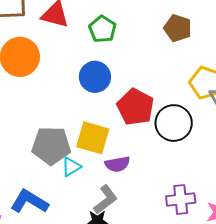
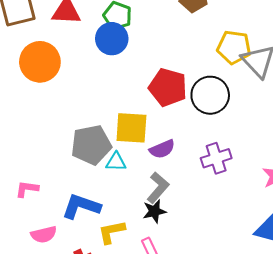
blue circle: (95, 77) -> (112, 39), moved
cyan triangle: (71, 167) -> (116, 162), turned 45
purple cross: (181, 199) -> (216, 158), moved

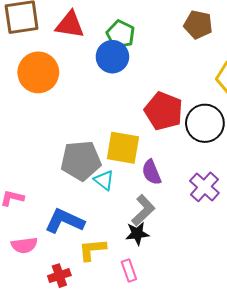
purple semicircle: (162, 149) -> (151, 172), turned 85
purple cross: (216, 158) -> (204, 187), turned -36
cyan triangle: (116, 162) -> (104, 180), turned 30

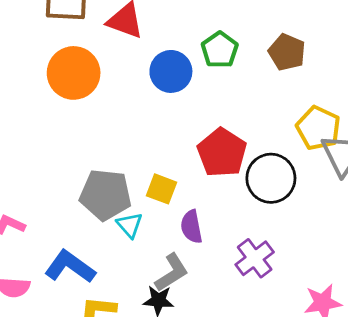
green pentagon: (121, 34) -> (220, 50), moved
yellow square: (123, 148) -> (162, 189), size x0.7

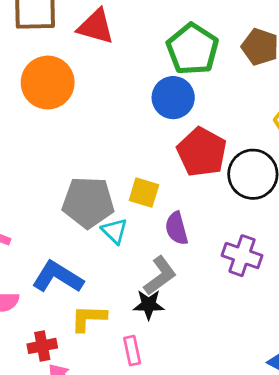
green pentagon: (220, 50) -> (193, 49), size x1.4
blue circle: (171, 71) -> (173, 98), moved
purple cross: (255, 258) -> (242, 256), turned -30

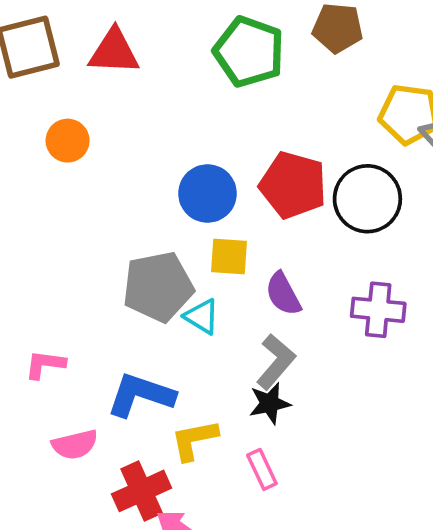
orange circle: (48, 83) -> (68, 141), size x0.6
blue circle: (173, 98) -> (208, 193), moved
red cross: (42, 346) -> (142, 491), size x1.4

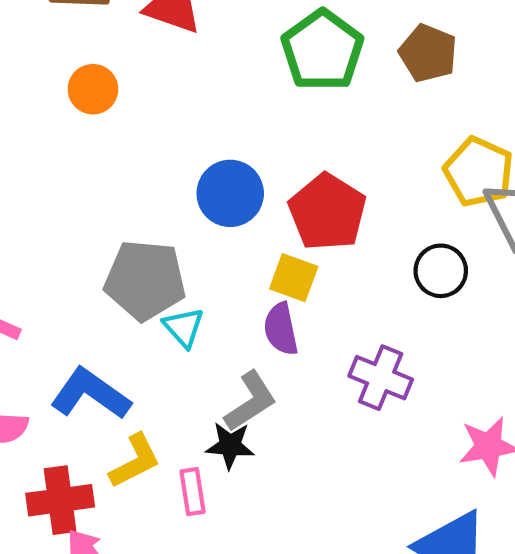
black circle: (367, 199) -> (441, 271), moved, size x0.7
yellow square: (229, 257) -> (294, 278), moved
yellow L-shape: (194, 440) -> (135, 461), turned 148
pink rectangle: (262, 469) -> (193, 492), moved

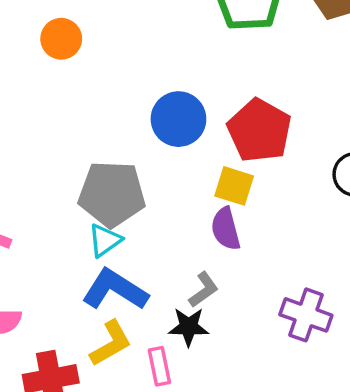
cyan triangle: (184, 327) -> (105, 240), moved, turned 39
purple cross: (381, 378) -> (306, 315), moved
blue L-shape: (90, 394) -> (115, 290), moved
gray L-shape: (251, 401) -> (204, 290), size x0.7

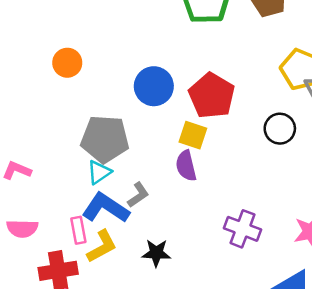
orange circle: (61, 39) -> (67, 63), moved
gray L-shape: (204, 290) -> (138, 195), moved
black star: (189, 327) -> (156, 253), moved
pink rectangle: (159, 366) -> (78, 230), moved

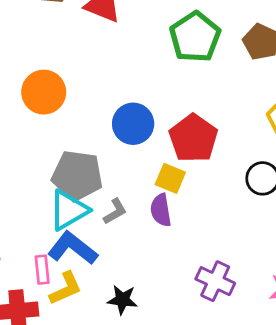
orange circle: (67, 63) -> (44, 92), size x1.4
cyan triangle: (99, 172) -> (69, 210), size x1.6
gray L-shape: (138, 195) -> (115, 211), moved

